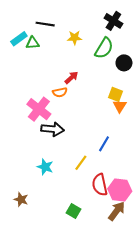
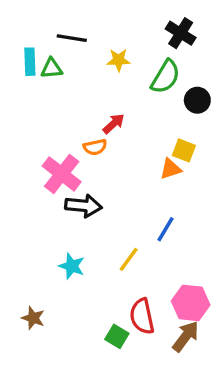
cyan rectangle: (19, 39) -> (30, 62), turned -56
orange triangle: (120, 106) -> (171, 169), moved, turned 40
red semicircle: (100, 185) -> (142, 316), moved

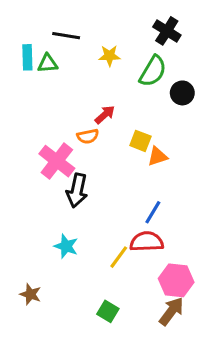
yellow square: (184, 150) -> (140, 141), moved
black arrow: (83, 206) -> (77, 190), turned 96
yellow line: (129, 259) -> (119, 257), moved
red semicircle: (142, 316) -> (147, 242), moved, turned 100

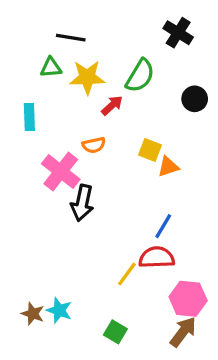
yellow star: (109, 56) -> (87, 77), moved, size x1.5
cyan rectangle: (27, 57) -> (29, 117), moved
green semicircle: (153, 71) -> (140, 76), moved
red arrow: (105, 115) -> (112, 105), moved
cyan star: (66, 246) -> (59, 310), moved

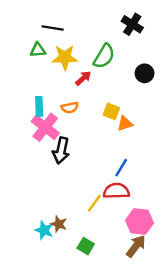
cyan rectangle: (29, 117) -> (39, 106), moved
brown star: (33, 314) -> (59, 224), moved

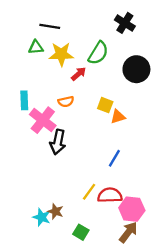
black circle: (144, 73) -> (136, 69), size x1.5
cyan rectangle: (39, 106) -> (24, 100), moved
red semicircle: (116, 191) -> (110, 195), moved

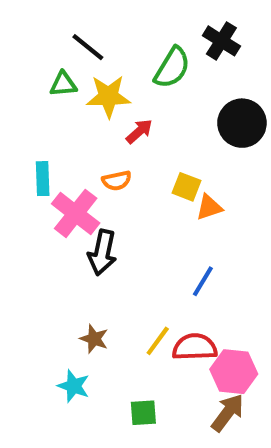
black line: (50, 26) -> (88, 47), turned 30
green semicircle: (98, 53) -> (172, 68), moved
brown star: (55, 211) -> (94, 339), moved
green square: (81, 232) -> (143, 413), turned -35

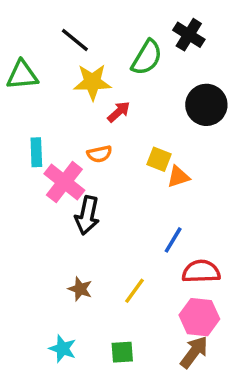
green triangle: (63, 84) -> (22, 75), moved, size x1.4
red semicircle: (195, 347) -> (201, 271), moved
cyan star: (74, 386) -> (63, 349), moved

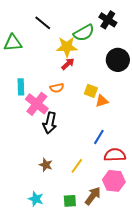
green semicircle: (147, 58) -> (84, 33), turned 30
yellow star: (92, 82) -> (67, 47), moved
brown arrow: (194, 352) -> (93, 196), moved

